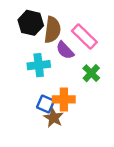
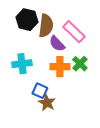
cyan cross: (39, 65) -> (22, 64), moved
orange cross: (64, 99) -> (60, 67), moved

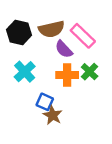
black hexagon: (27, 20) -> (19, 32), moved
brown semicircle: (46, 26) -> (51, 29), turned 70
cyan cross: (22, 64) -> (25, 72), turned -36

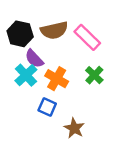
purple semicircle: (64, 49) -> (34, 59), moved
orange cross: (67, 75) -> (57, 79), moved, turned 30
brown star: (53, 115) -> (74, 128), moved

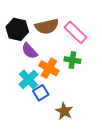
cyan cross: (26, 75) -> (28, 79), moved
green cross: (94, 75) -> (72, 60), moved, turned -35
blue square: (47, 107) -> (41, 93), turned 35

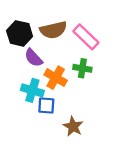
cyan cross: (28, 79) -> (32, 90), turned -30
blue square: (41, 93) -> (46, 106), turned 35

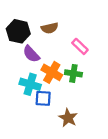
brown semicircle: (53, 30) -> (50, 28), size x0.7
pink rectangle: (86, 37) -> (80, 46), moved, size x0.7
green cross: (82, 68) -> (73, 73), moved

